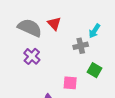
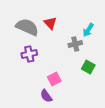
purple cross: (32, 56) -> (29, 54), turned 35
pink square: (70, 83) -> (54, 79), moved, turned -32

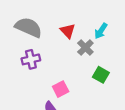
red triangle: (50, 23) -> (68, 31), moved
gray cross: (75, 44) -> (85, 48), turned -32

